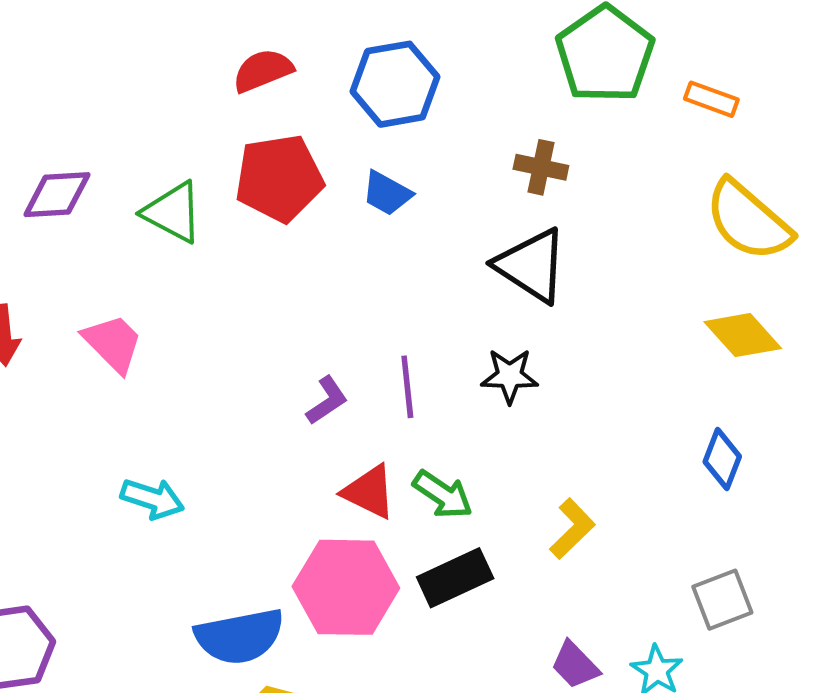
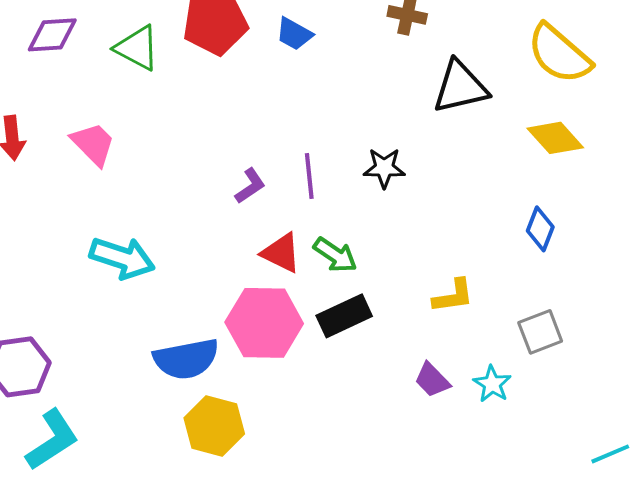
black triangle: (531, 265) -> (460, 87), moved, turned -46
cyan arrow: (152, 499) -> (122, 258), size x1.4
yellow L-shape: (572, 529) -> (453, 296), moved, turned 36

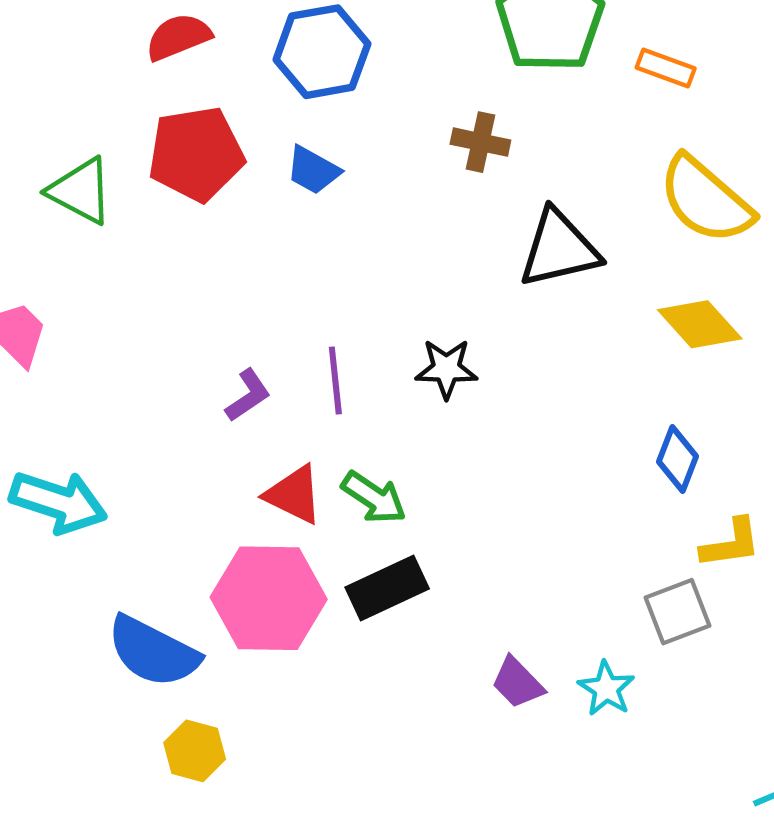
yellow L-shape: (453, 296) -> (731, 543), moved
blue semicircle: (186, 359) -> (153, 652), turned 38
yellow hexagon: (214, 426) -> (195, 751), size x0.7

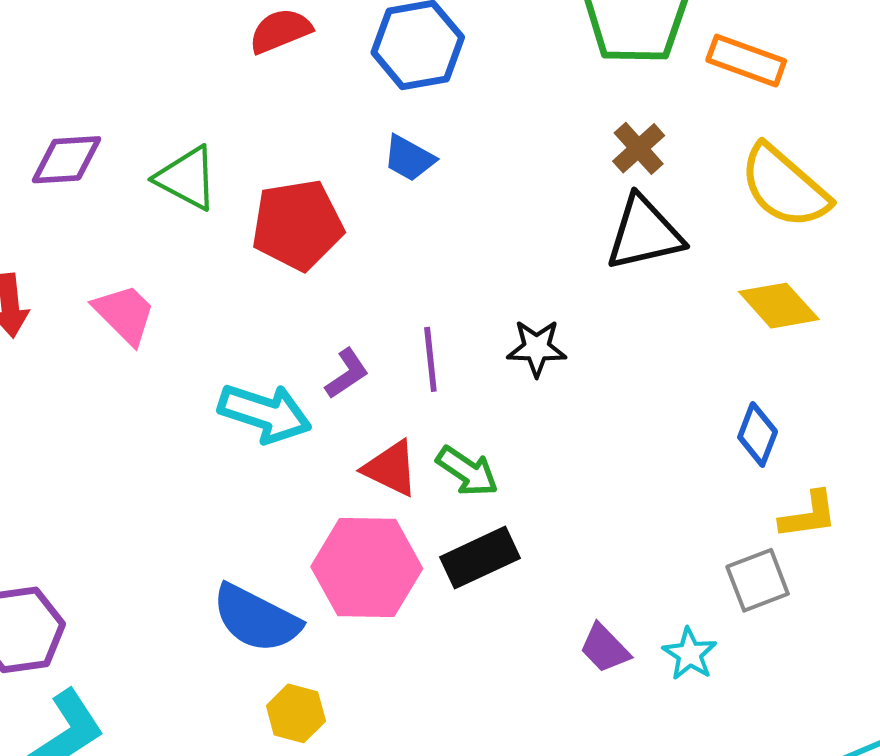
orange rectangle: (666, 68) -> (746, 61), size x1.4
brown cross: (480, 142) -> (639, 148), moved, turned 36
red pentagon: (196, 154) -> (297, 225), moved
cyan arrow: (58, 502) -> (265, 413), moved

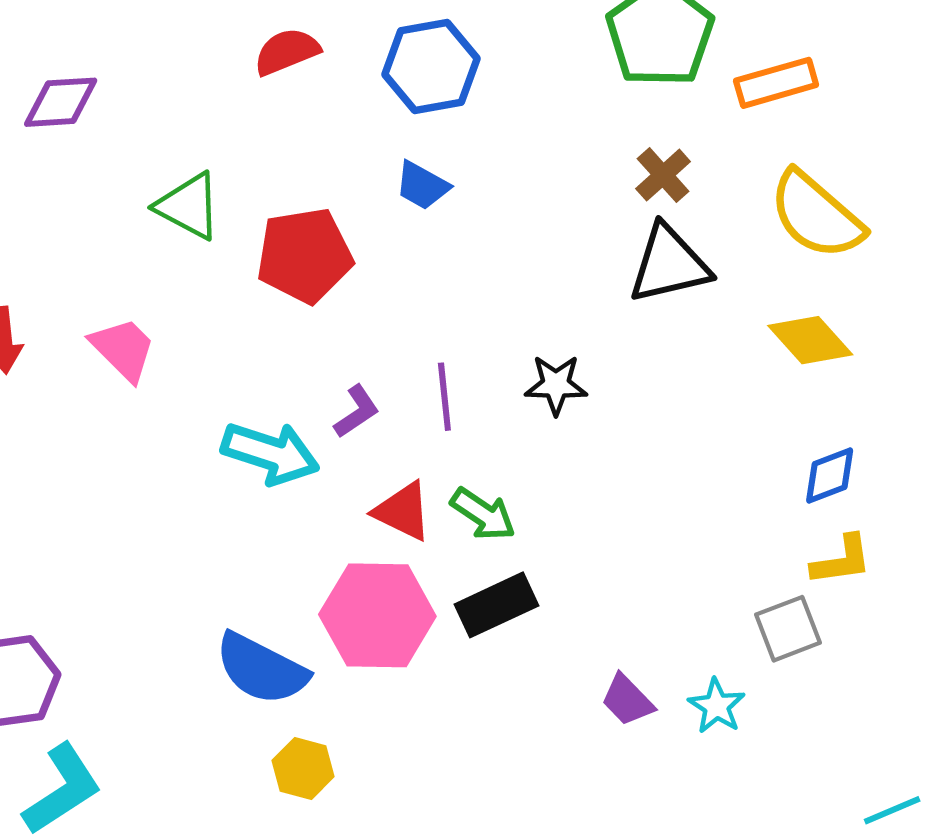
orange rectangle: (746, 61) -> (776, 83), turned -36
purple diamond: (67, 160) -> (61, 102), moved
blue diamond: (758, 434) -> (830, 476), moved, turned 48

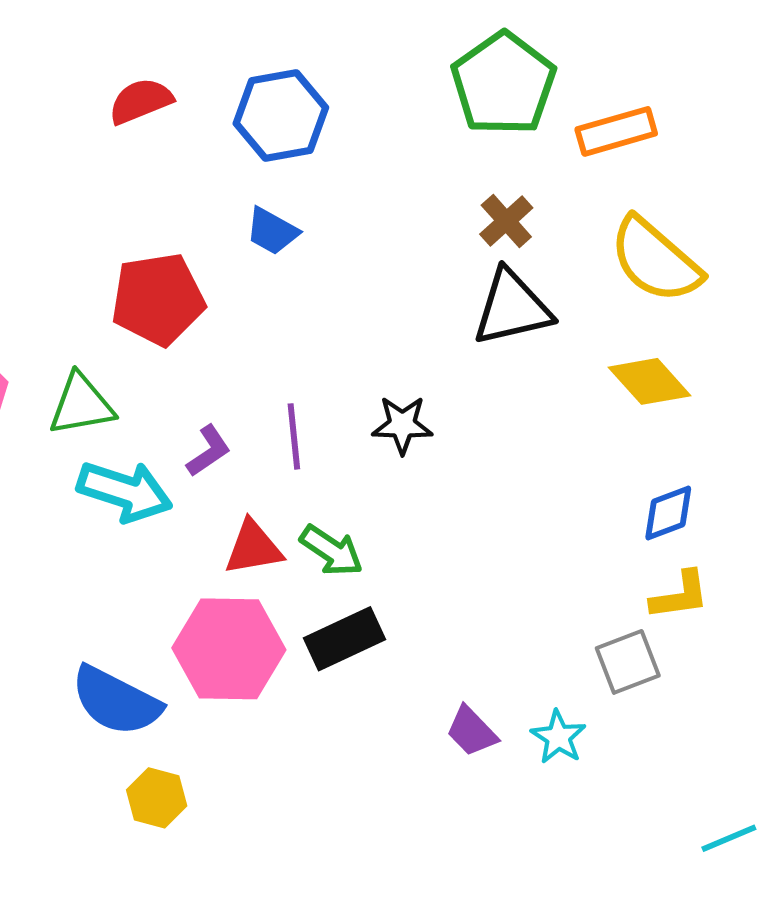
green triangle: (189, 206) -> (81, 405), moved, turned -38
red triangle: (403, 511) -> (253, 548), turned -36

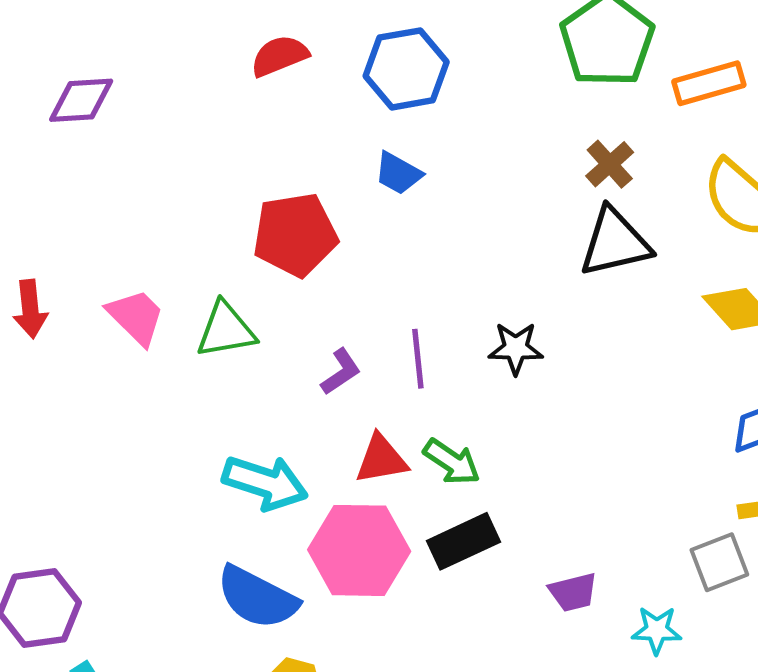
cyan arrow: (125, 491) -> (265, 483), moved
purple trapezoid: (472, 731) -> (573, 592), moved, turned -60
cyan star: (558, 737) -> (657, 630), turned -30

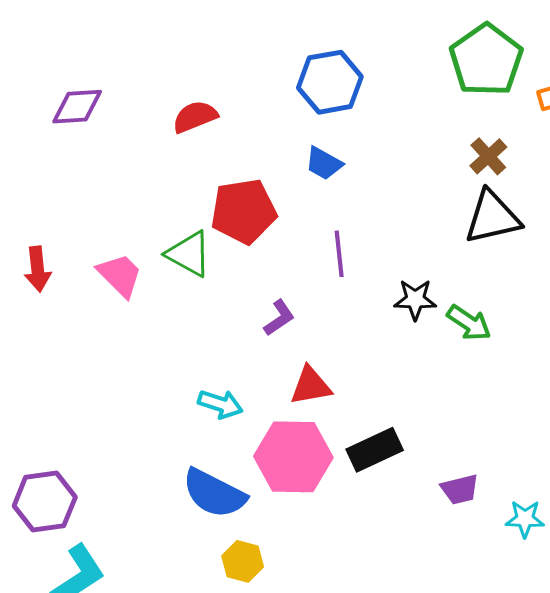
red semicircle: (279, 56) -> (195, 117), moved
green triangle: (226, 330) -> (189, 254), moved, turned 39
purple line: (418, 359) -> (339, 254), moved
green arrow: (452, 462) -> (469, 323), moved
cyan arrow: (265, 483) -> (220, 404), size x0.7

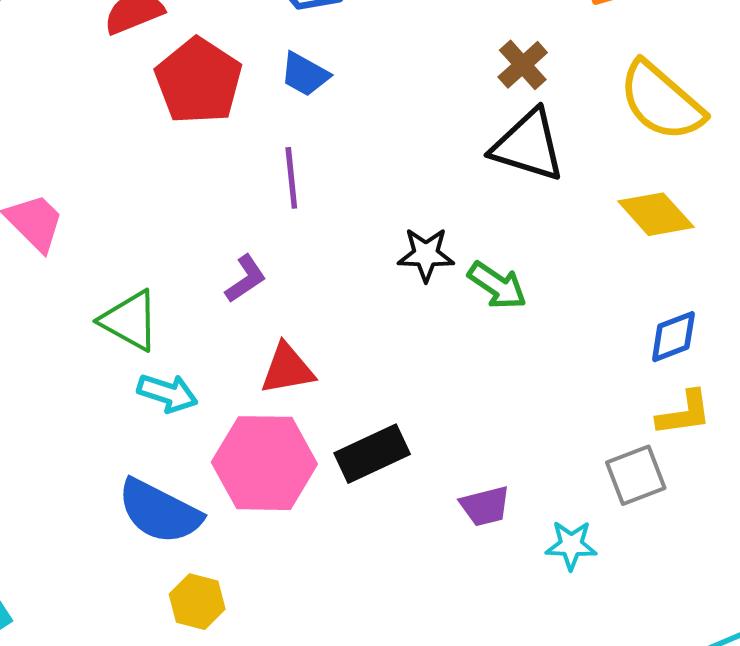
red pentagon: (244, 211) -> (199, 81), moved, turned -30
black triangle: (492, 217) -> (528, 146), turned 30
green triangle: (189, 254) -> (130, 320), moved
purple line: (339, 254) -> (291, 178), moved

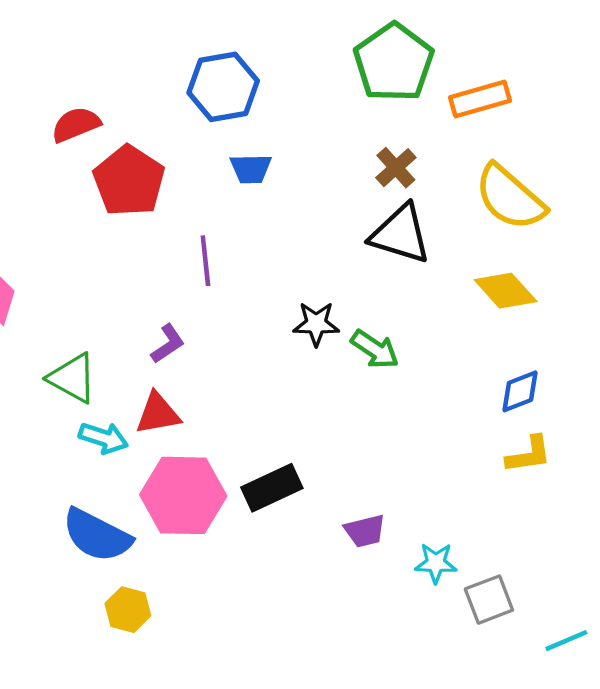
blue trapezoid: (305, 74) -> (251, 169), moved, turned -30
red triangle: (287, 369) -> (158, 414), moved
gray square: (636, 475) -> (489, 600), moved

